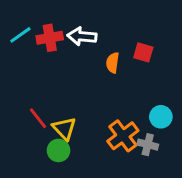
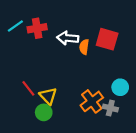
white arrow: (82, 36) -> (68, 38), moved
red square: (143, 52) -> (107, 39), size x1.5

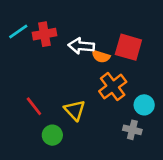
orange semicircle: (84, 47) -> (101, 56), turned -80
yellow triangle: (48, 96) -> (75, 110), moved
orange cross: (92, 101) -> (113, 87), moved

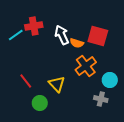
cyan line: (18, 31) -> (16, 35), moved
white arrow: (81, 46) -> (62, 35), turned 60

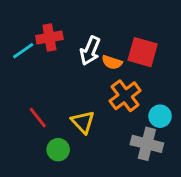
white arrow: (62, 35) -> (90, 51), turned -132
gray cross: (101, 99) -> (147, 144), size x1.5

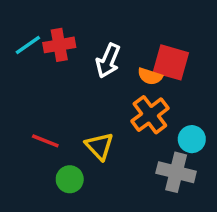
cyan line: (23, 51) -> (28, 45), moved
orange semicircle: (112, 62) -> (150, 76), moved
red line: (38, 118) -> (45, 141), turned -30

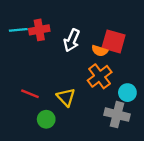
cyan line: (28, 45) -> (18, 30), turned 30

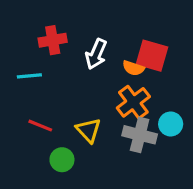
cyan line: (18, 30) -> (29, 76), moved
gray cross: (117, 115) -> (140, 135), moved

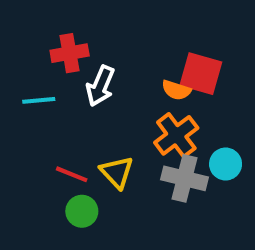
white arrow: (96, 54) -> (100, 86), moved
red line: (40, 126) -> (72, 174), moved

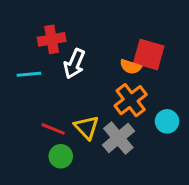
gray cross: (184, 178) -> (118, 138), moved, turned 36

